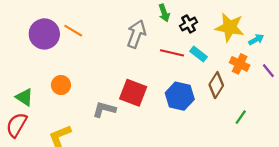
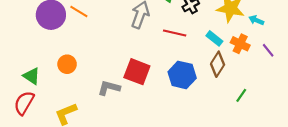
cyan arrow: (256, 40) -> (256, 20), turned -128
cyan rectangle: (199, 54) -> (214, 38), moved

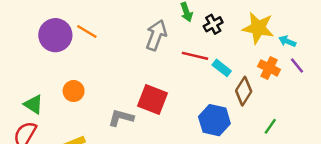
cyan rectangle: (214, 38) -> (222, 68), moved
purple line: (268, 50) -> (297, 66), moved
blue hexagon: (182, 75) -> (214, 120), moved

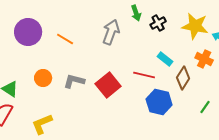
orange line: (87, 32) -> (65, 39), moved
red line: (195, 56) -> (144, 75), moved
red square: (152, 100) -> (108, 85), turned 30
gray L-shape: (121, 118) -> (74, 81), moved

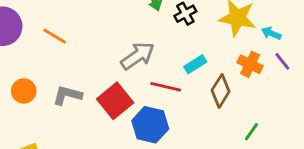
gray arrow: (111, 32) -> (138, 56), moved, turned 35
cyan rectangle: (165, 59) -> (195, 64), turned -70
blue hexagon: (159, 102) -> (150, 125), moved

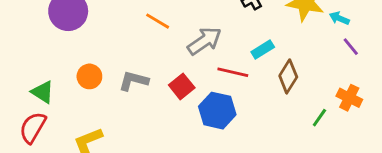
orange line: (55, 36) -> (158, 21), moved
orange cross: (250, 64) -> (349, 98), moved
red square: (115, 101) -> (182, 86), size x0.7

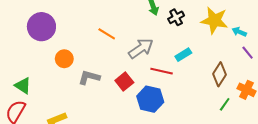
orange circle: (89, 76) -> (64, 59), moved
brown diamond: (288, 76) -> (220, 74), moved

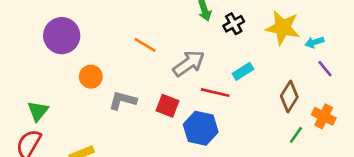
cyan arrow: (239, 32) -> (314, 42), turned -40
red square: (124, 82) -> (168, 106), turned -30
green triangle: (23, 86) -> (38, 111), turned 36

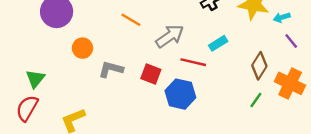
orange cross: (324, 116) -> (290, 83), size x1.4
green line: (296, 135) -> (256, 100), moved

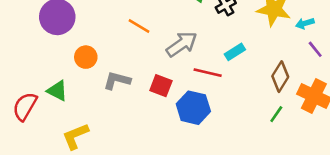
green triangle: (35, 79) -> (57, 91), moved, turned -42
red semicircle: (27, 108) -> (25, 106), moved

